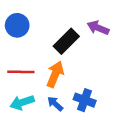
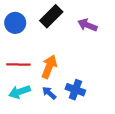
black rectangle: (66, 41) -> (51, 16), moved

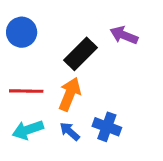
black rectangle: (51, 16) -> (80, 54), moved

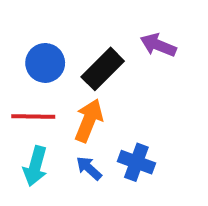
blue circle: (22, 32) -> (45, 63), moved
cyan arrow: (28, 130) -> (35, 166), turned -56

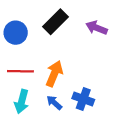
blue circle: (45, 63) -> (16, 33), moved
black rectangle: (103, 69) -> (55, 22), moved

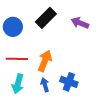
blue arrow: (54, 103) -> (45, 85), turned 32

